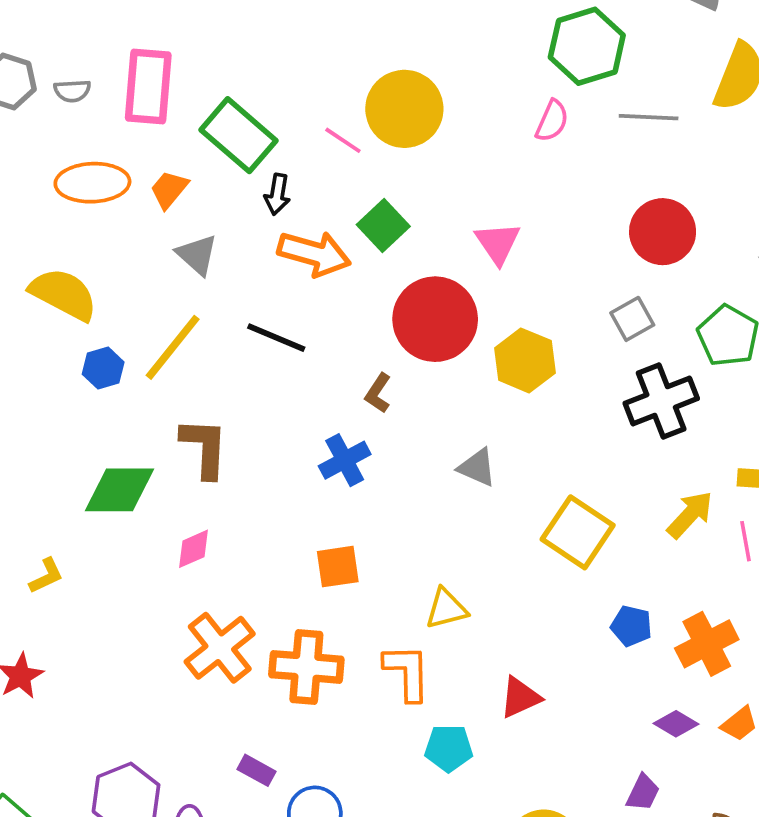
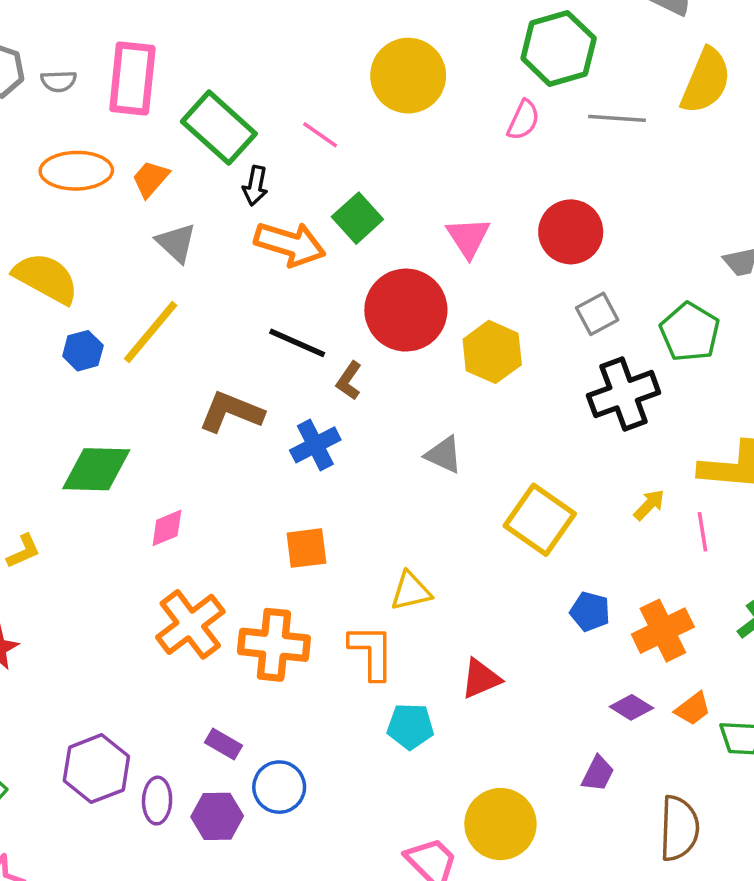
yellow circle: (404, 109) -> (408, 76), moved
red circle: (663, 232) -> (571, 232), moved
black line: (276, 338) -> (297, 343), moved
brown L-shape: (204, 448) -> (231, 412), moved, turned -72
yellow arrow: (690, 515) -> (649, 505), size x0.7

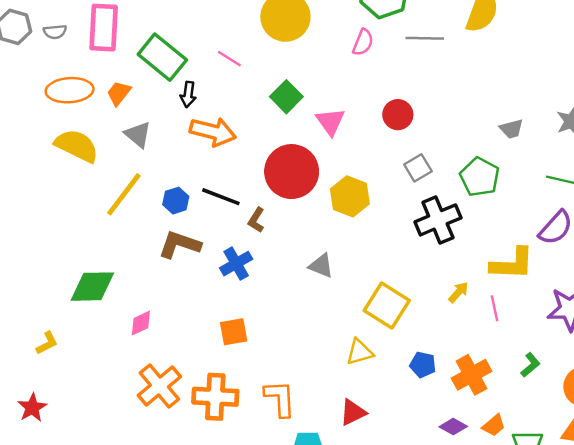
green square: (357, 218) -> (286, 97), moved
red circle: (571, 232) -> (398, 115), size x0.7
yellow semicircle: (46, 278) -> (77, 146), moved
blue hexagon: (83, 351) -> (176, 201), moved
yellow triangle: (411, 591) -> (360, 352), moved

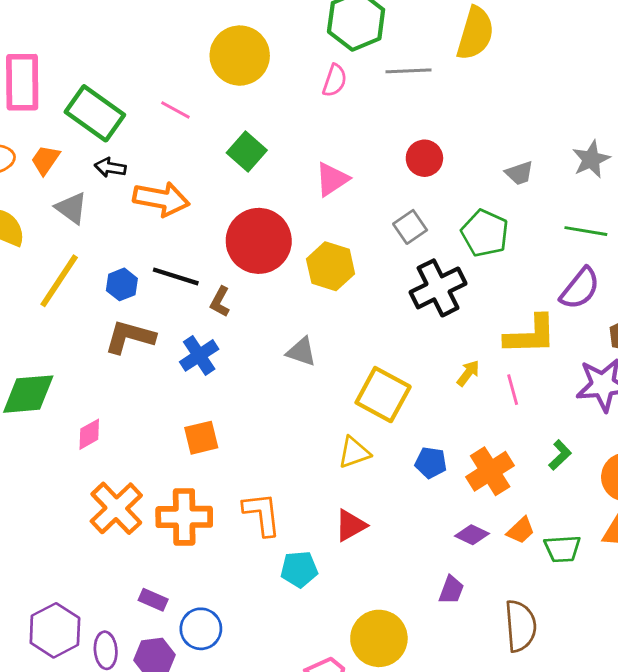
black arrow: (188, 94) -> (110, 168), moved, turned 95
red circle: (398, 115) -> (424, 158), moved
pink triangle: (330, 122) -> (332, 179), moved, turned 36

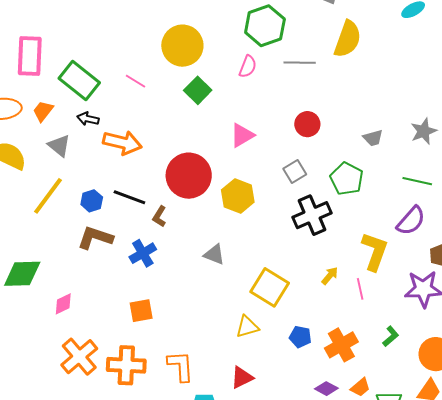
green square: (247, 151) -> (198, 90), moved
yellow L-shape: (530, 335) -> (375, 251), turned -72

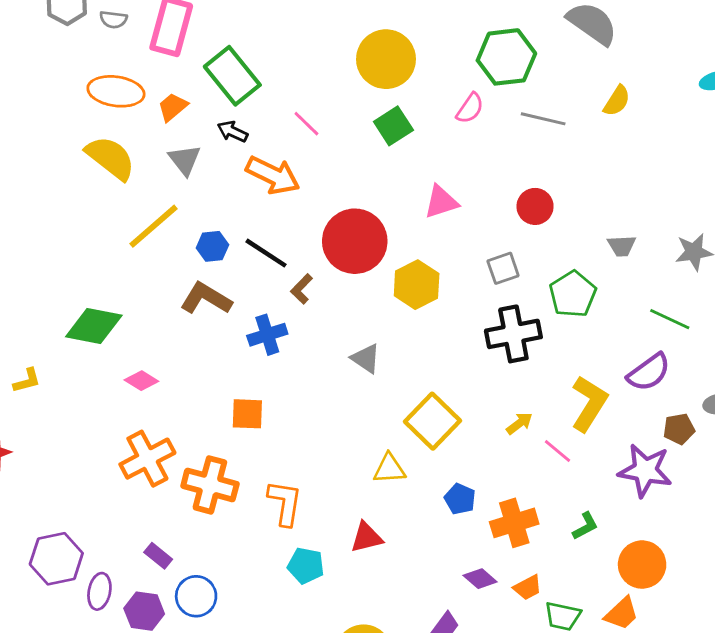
yellow semicircle: (348, 39) -> (617, 101), size x0.6
pink line: (136, 81) -> (306, 124), moved
pink line: (360, 289) -> (557, 451), turned -50
pink diamond: (63, 304) -> (141, 381), turned 45

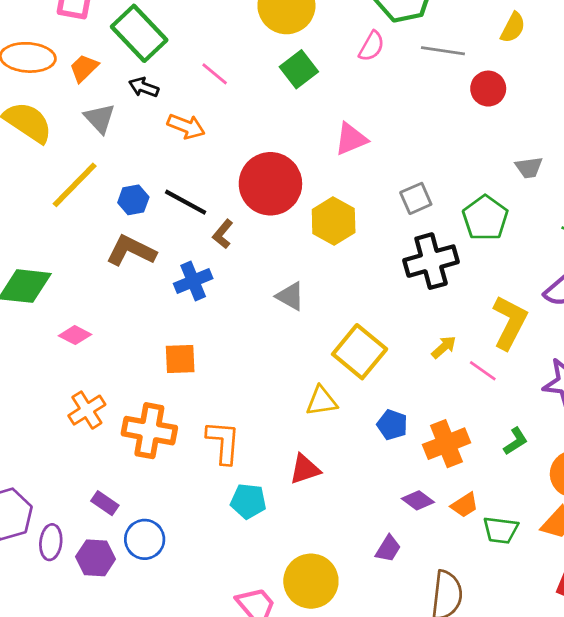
orange arrow: (273, 175) -> (186, 126), size x0.7
red circle: (535, 206) -> (488, 89), moved
orange cross: (147, 459) -> (87, 410), size x0.7

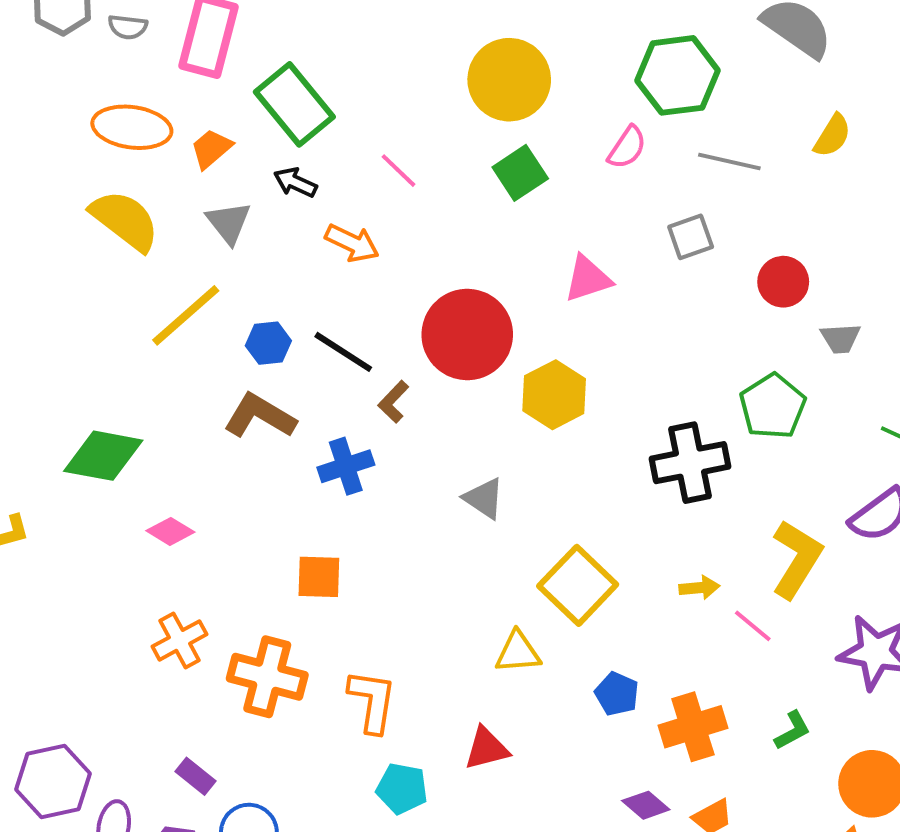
red circle: (488, 89) -> (783, 282), moved
gray square: (416, 198) -> (691, 237), moved
yellow arrow: (444, 347) -> (699, 588), turned 32

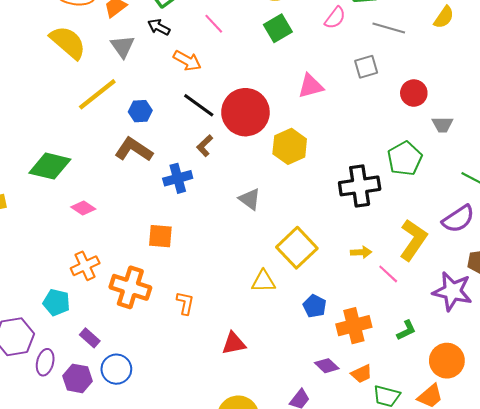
black line: (343, 352) -> (199, 105), moved
orange L-shape: (372, 701) -> (185, 303), size x0.7
red triangle: (487, 748) -> (234, 343), moved
cyan pentagon: (402, 788) -> (56, 302), moved

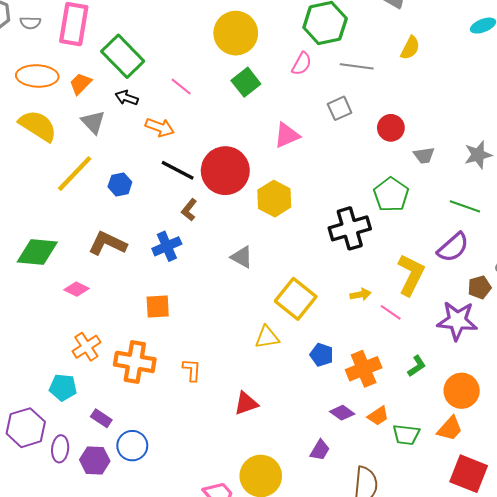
brown L-shape: (134, 149) -> (108, 243), moved

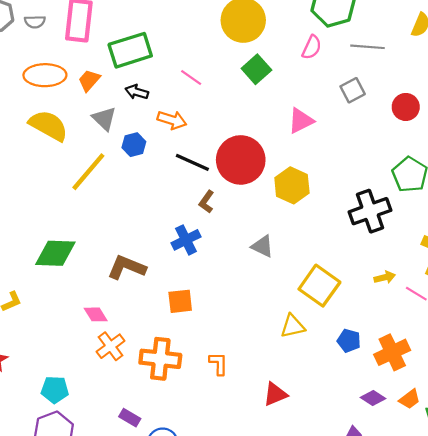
green rectangle: (123, 56) -> (130, 50), turned -60
blue hexagon: (120, 184) -> (134, 145), moved
brown L-shape: (108, 243) -> (127, 267), moved
pink diamond: (77, 289) -> (96, 314), moved, turned 35
cyan pentagon: (63, 387) -> (55, 390), moved

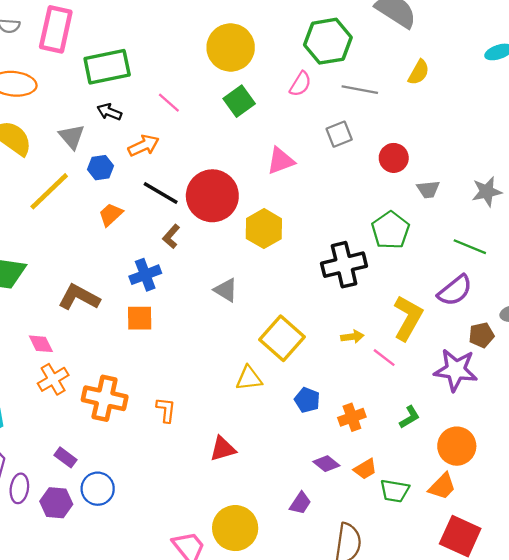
orange trapezoid: (89, 80) -> (111, 214), moved
orange arrow: (172, 120) -> (144, 146), turned -48
orange square: (180, 301) -> (140, 318), moved
orange cross: (392, 352) -> (352, 417), size x0.7

